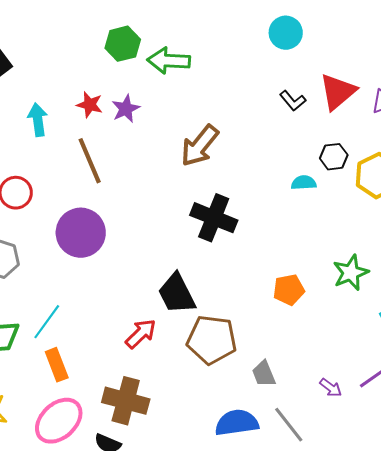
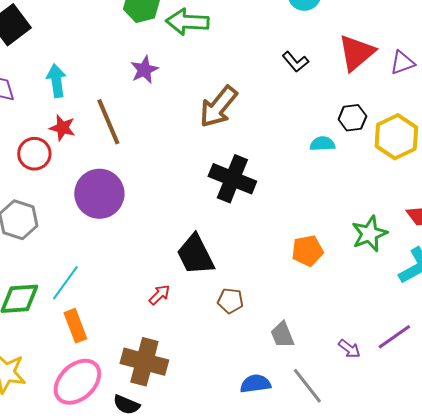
black L-shape: (293, 101) -> (295, 62), moved
red star: (90, 105) -> (62, 128), moved
red arrow: (141, 334) -> (159, 295), size x0.7
brown pentagon: (212, 340) -> (230, 301), size x0.5
blue semicircle: (237, 423) -> (255, 384), size x0.7

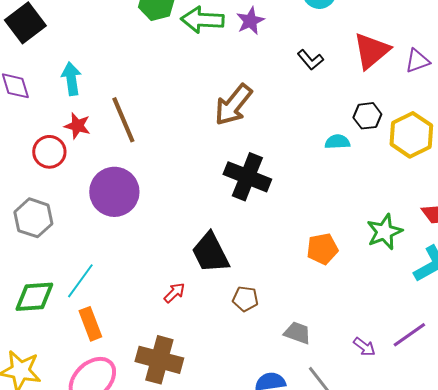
purple star: (144, 70) -> (250, 21), moved
gray trapezoid: (282, 335) -> (297, 333), turned 132

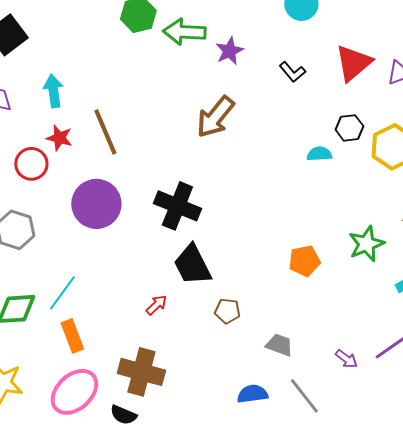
purple star: (250, 21) -> (229, 51), moved
black cross: (247, 177) -> (177, 206), moved

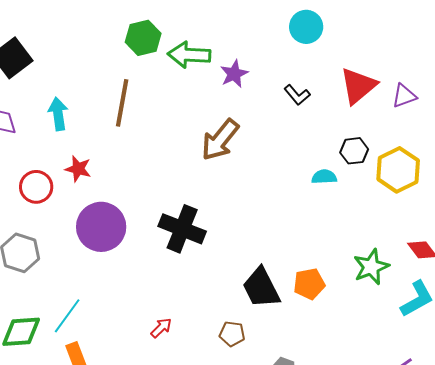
brown line: (105, 132) -> (122, 103), moved, turned 33
red star: (59, 138) -> (78, 169), moved
black trapezoid: (192, 265) -> (261, 288), moved

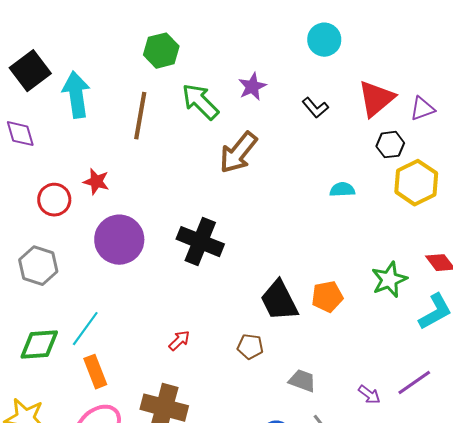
green arrow: (189, 55) -> (200, 102), moved, turned 42
cyan arrow: (58, 114) -> (76, 95), moved, size x1.4
black hexagon: (354, 151) -> (390, 145), moved

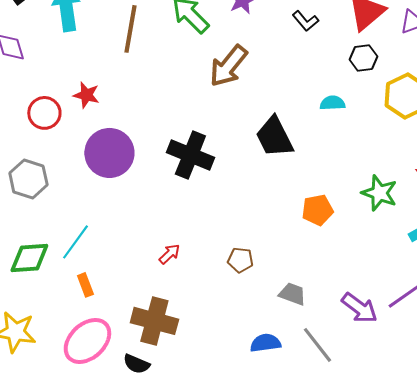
black hexagon: (390, 145) -> (363, 58), moved
green star: (389, 280) -> (379, 193), turned -30
black trapezoid: (279, 301) -> (274, 137), moved
orange rectangle: (95, 372) -> (85, 285), size x0.7
purple arrow: (369, 395) -> (359, 308), size x1.6

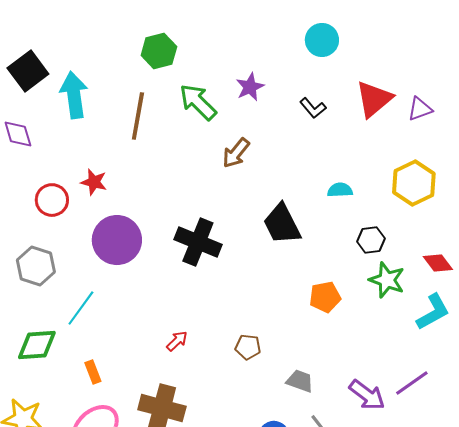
black hexagon: (363, 58) -> (371, 240), moved
brown arrow: (228, 66) -> (236, 153), size x0.7
cyan line: (75, 242) -> (81, 308), moved

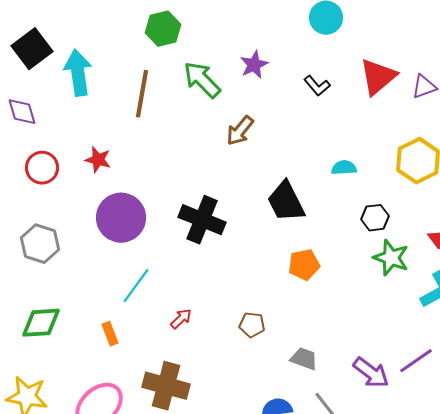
red circle: (52, 200) -> (42, 168), moved
orange pentagon: (325, 297) -> (304, 265), moved
cyan line: (81, 308) -> (136, 286), moved
orange rectangle: (93, 372) -> (110, 334), moved

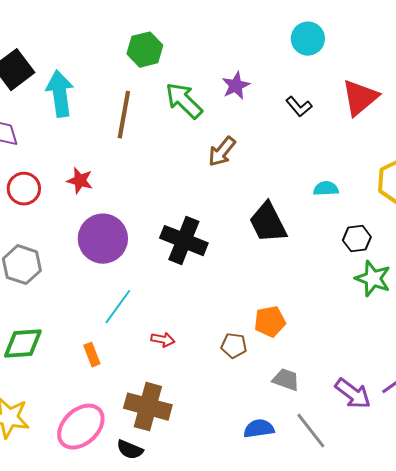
orange pentagon: (304, 265) -> (270, 322), moved
red arrow: (181, 319) -> (163, 340), turned 55

